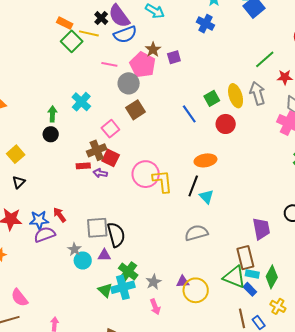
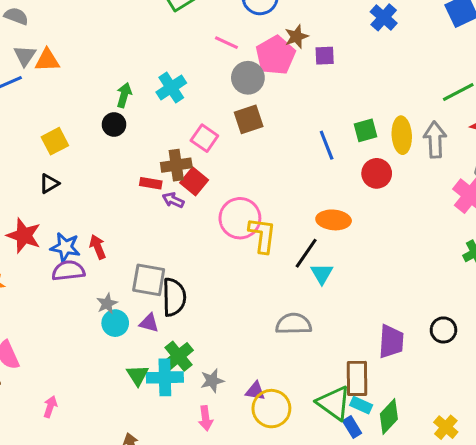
pink square: (110, 129) -> (204, 138), turned -30

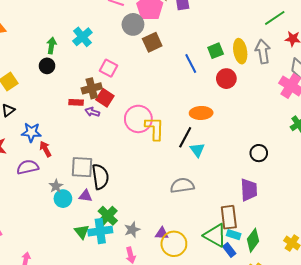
brown square: (249, 119) -> (152, 42), moved
blue star: (65, 247) -> (31, 132), moved
black circle: (443, 330) -> (259, 153), moved

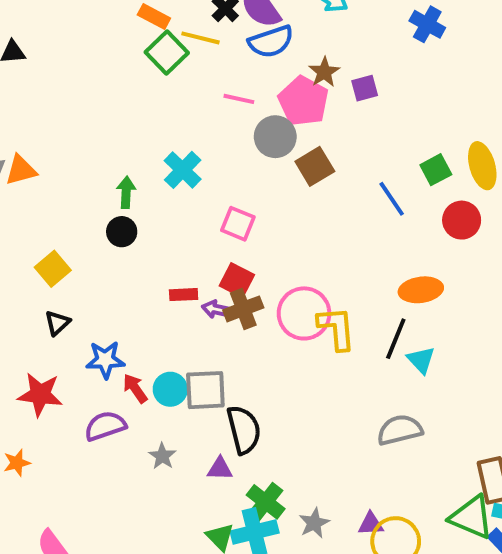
brown cross: (92, 88) -> (243, 309), moved
gray square: (82, 167) -> (205, 390), moved
cyan circle: (63, 199) -> (170, 389), moved

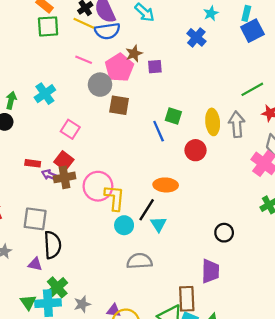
yellow line: (201, 38) -> (84, 23), moved
green square: (167, 52) -> (48, 26), turned 30
brown square: (315, 166) -> (119, 105), turned 30
green square: (436, 170) -> (173, 116), moved, turned 35
cyan circle: (170, 389) -> (124, 225), moved

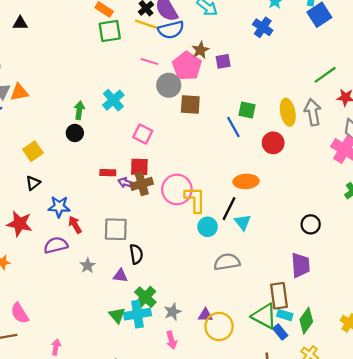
red square: (64, 161) -> (139, 167), turned -30
black semicircle: (52, 245) -> (136, 254), size x0.7

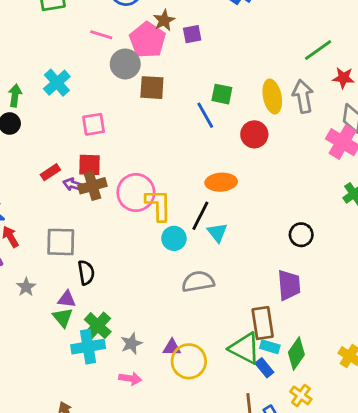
pink square: (143, 134) -> (93, 124), turned -36
red rectangle: (108, 173) -> (50, 172), turned -35
green triangle: (117, 315) -> (63, 317), moved
pink arrow: (171, 340) -> (130, 378), turned -66

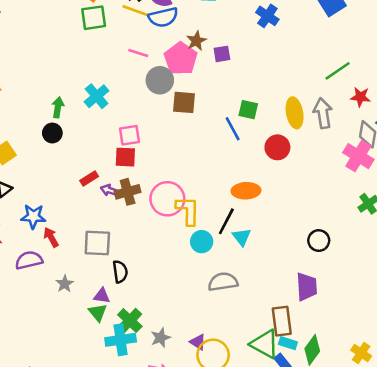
red square: (90, 165) -> (125, 157), moved
purple triangle: (172, 347) -> (198, 342), turned 30

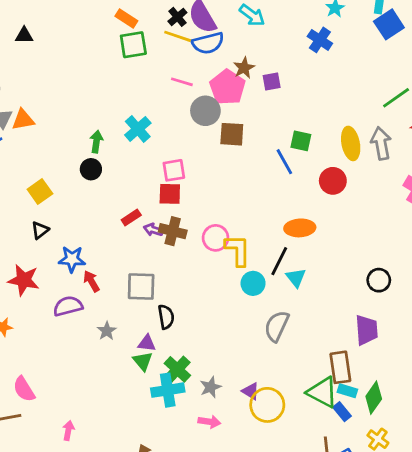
brown cross: (128, 192) -> (173, 231), turned 30
pink circle: (167, 199) -> (216, 238), size x0.7
gray semicircle: (223, 282) -> (277, 326), turned -56

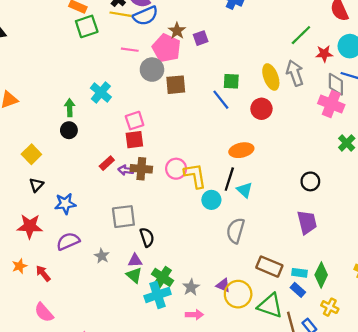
red arrow: (91, 281) -> (43, 273), moved
brown rectangle: (340, 367) -> (269, 267), moved, turned -50
green triangle: (322, 392) -> (270, 306), moved

